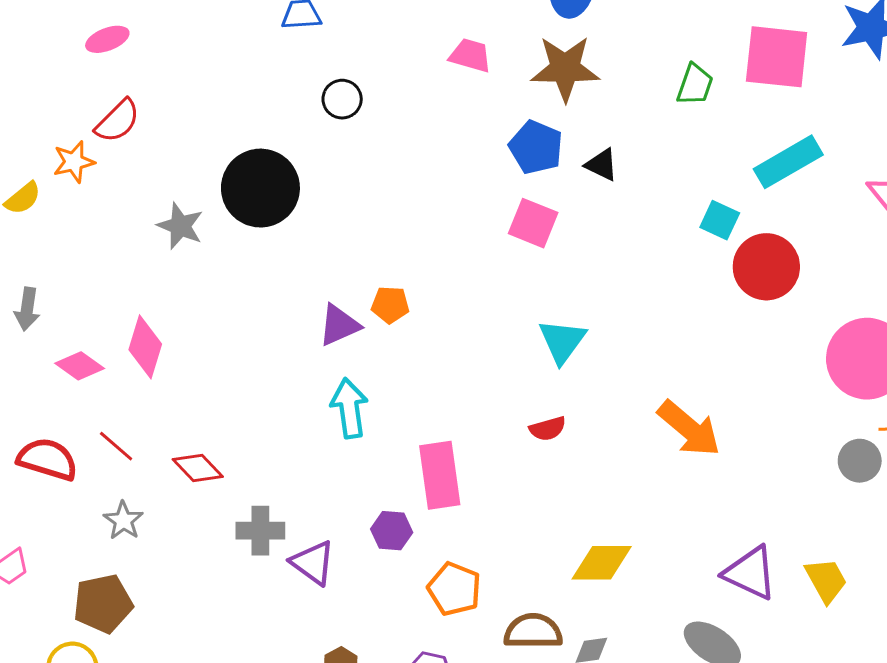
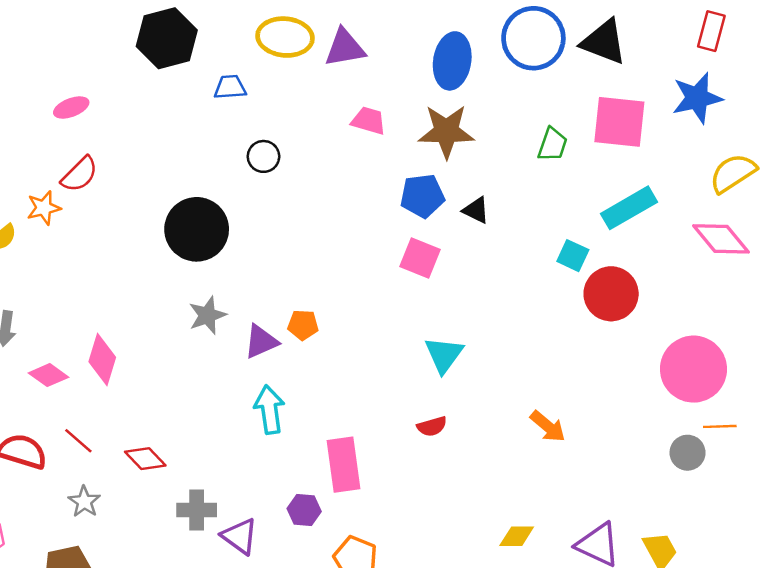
blue pentagon: (536, 147) -> (422, 196), turned -30
gray star: (180, 226) -> (207, 315), moved, turned 30
orange arrow: (689, 429) -> (548, 426), size x0.7
yellow diamond: (602, 563) -> (517, 536), moved, size x0.7

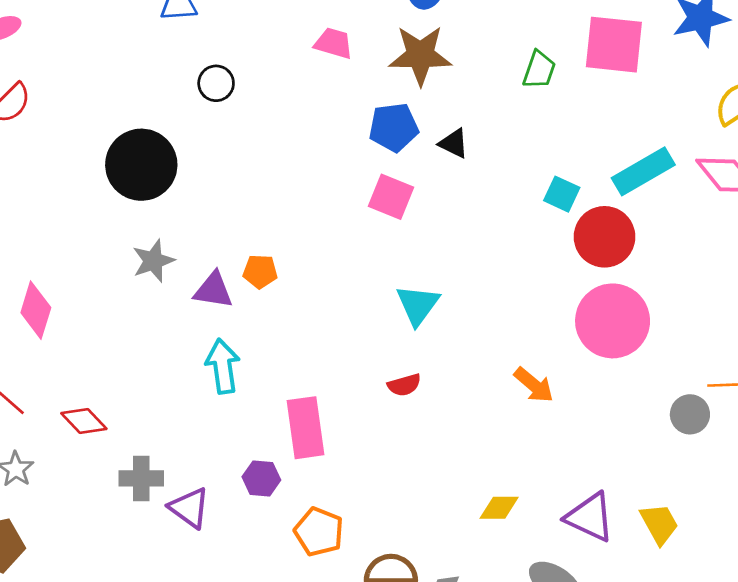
cyan rectangle: (629, 208) -> (643, 171), moved
purple triangle: (261, 342) -> (213, 290), turned 33
pink circle: (693, 369) -> (613, 321), moved

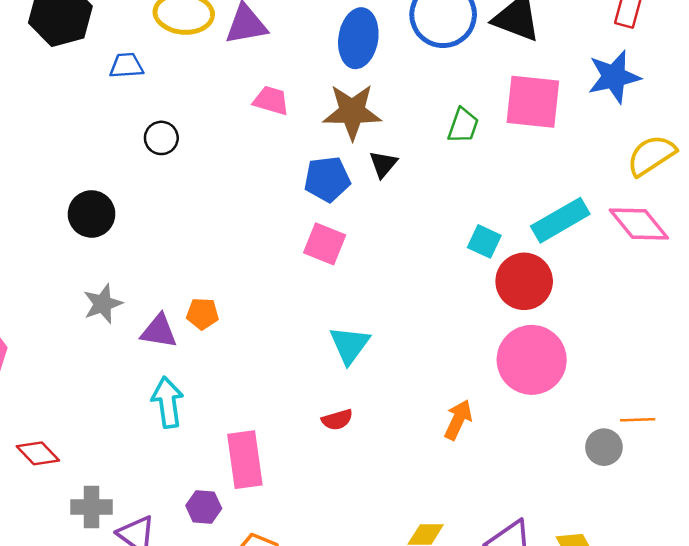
black triangle: (454, 143) -> (383, 164), moved, turned 44
black circle: (141, 165) -> (92, 214), size x0.7
orange arrow: (534, 385) -> (458, 420), turned -105

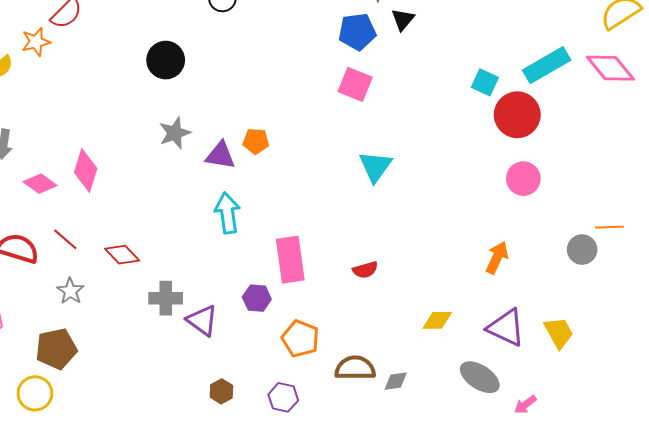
pink circle: (532, 360) -> (523, 179), size x0.6
red semicircle: (337, 420) -> (365, 270), moved
orange arrow: (458, 420) -> (497, 258), moved

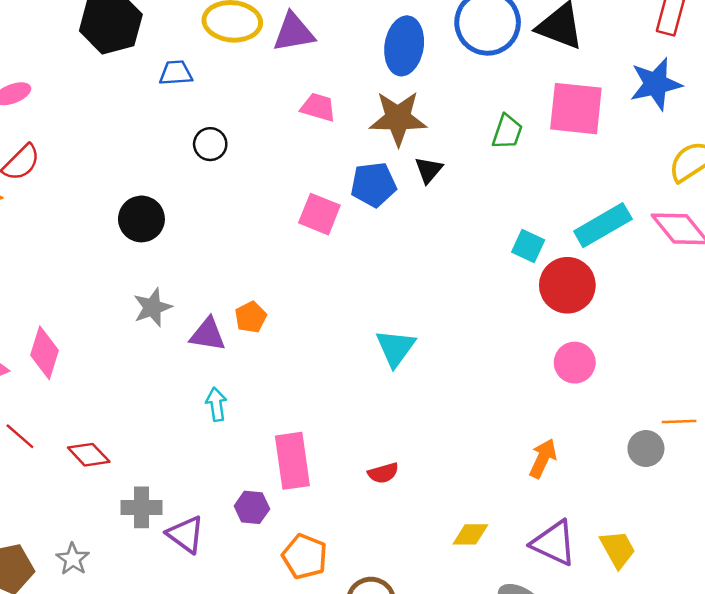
pink square: (355, 84) -> (319, 214), moved
orange pentagon: (256, 141) -> (251, 317), turned -30
cyan arrow: (227, 213) -> (216, 404), size x0.7
gray star: (70, 291) -> (73, 559), moved

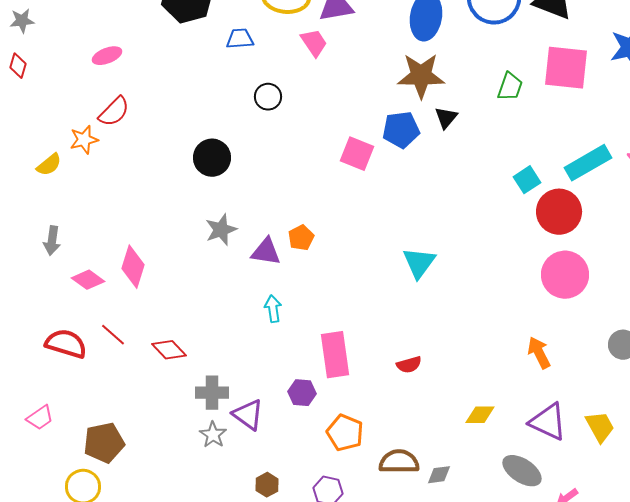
pink trapezoid: (318, 107) -> (314, 43), moved, turned 40
cyan square: (528, 246) -> (527, 180), turned 32
pink circle: (575, 363) -> (565, 275), size x1.4
orange arrow: (543, 458) -> (539, 353), turned -52
gray star: (73, 559) -> (213, 435), moved

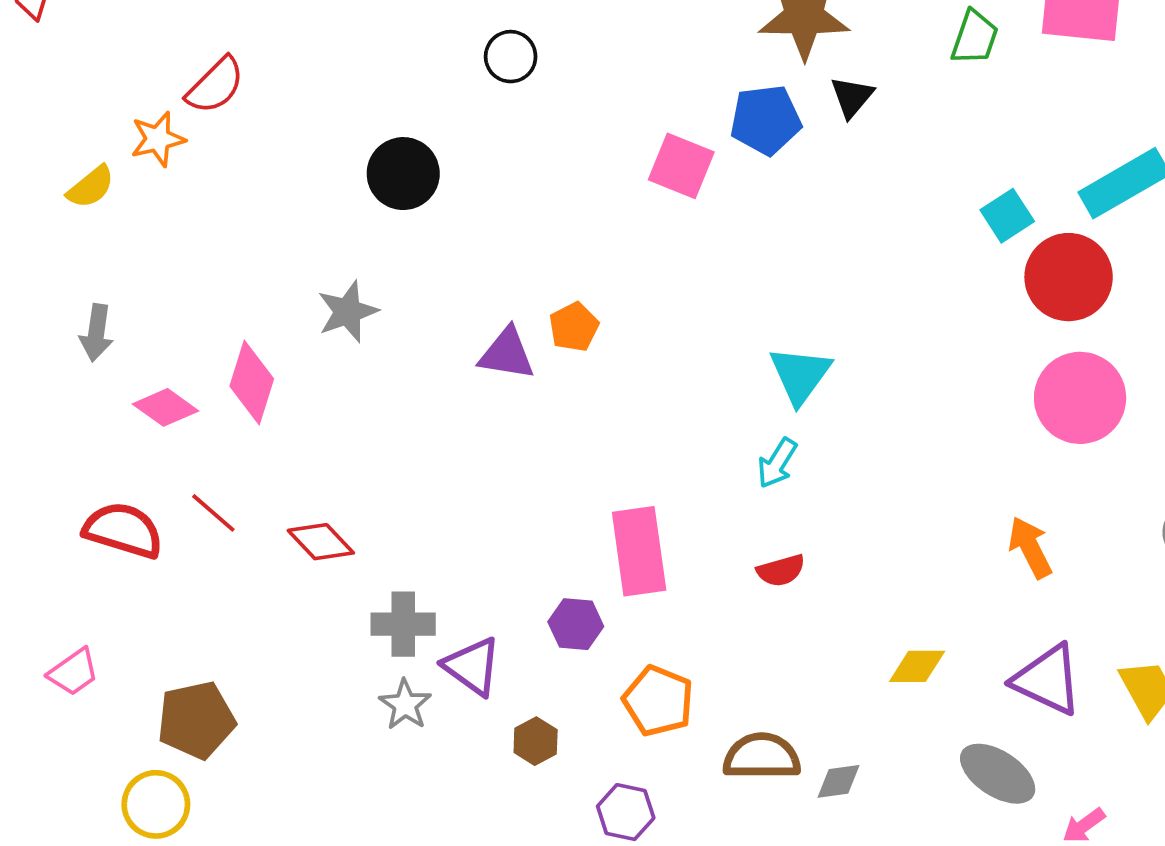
gray star: (221, 230) -> (348, 312), moved
cyan arrow: (273, 309) -> (777, 463), moved, turned -140
brown hexagon: (267, 485) -> (536, 741), moved

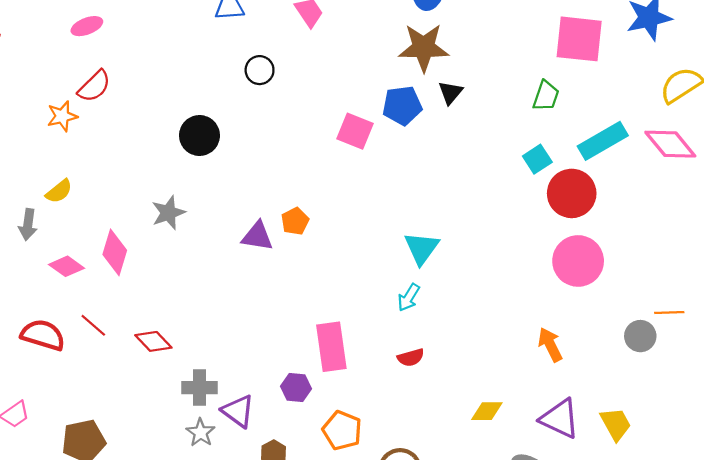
green trapezoid: (975, 37) -> (546, 96), moved
yellow semicircle: (91, 187) -> (59, 191), moved

